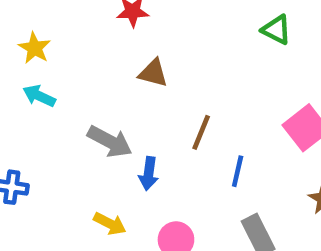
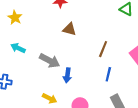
cyan arrow: (39, 96) -> (18, 48), moved
brown line: (201, 132) -> (103, 49), moved

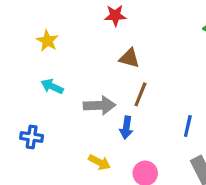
brown line: (103, 49) -> (140, 94), moved
gray arrow: (50, 61) -> (99, 105), turned -30

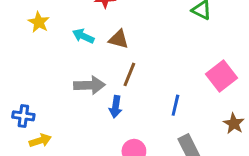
cyan arrow: (52, 86) -> (83, 36), moved
yellow arrow: (99, 162) -> (40, 140), moved, turned -45

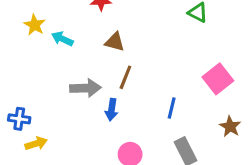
cyan arrow: (83, 36) -> (62, 39), moved

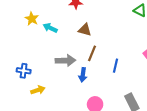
blue line: (172, 108) -> (115, 66), moved
blue cross: (19, 119) -> (24, 71), moved
yellow arrow: (36, 144) -> (38, 90), moved

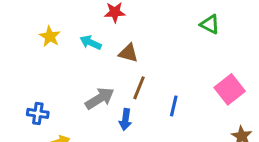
cyan arrow: (50, 28) -> (91, 43), moved
gray arrow: (65, 61) -> (100, 98), turned -30

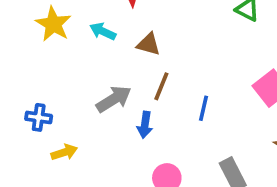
yellow star: (50, 36) -> (53, 24), size x1.4

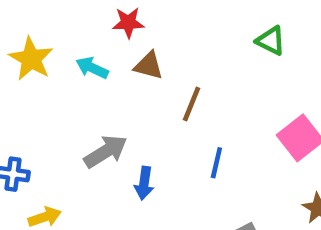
brown triangle: (149, 44) -> (149, 66), moved
brown line: (161, 86) -> (192, 104), moved

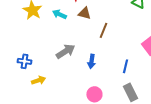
blue line: (216, 163) -> (125, 66), moved
blue arrow: (144, 183) -> (91, 61), moved

